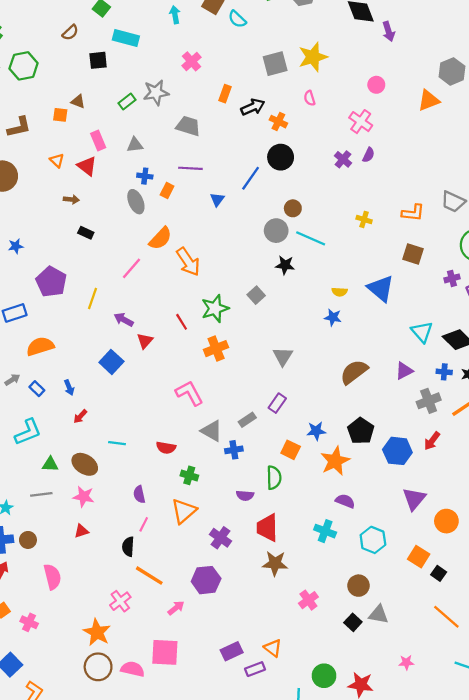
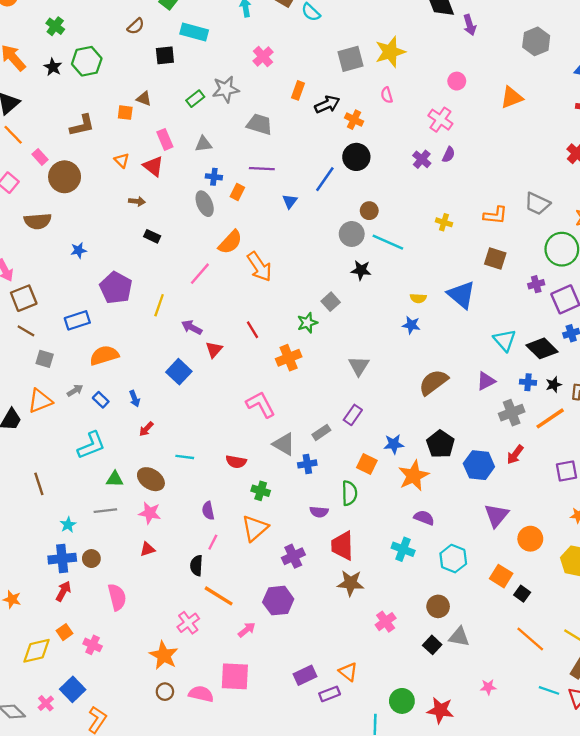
gray hexagon: (452, 71) -> (536, 41), moved
green star: (215, 308) -> (307, 323), moved, size x0.7
purple cross: (220, 538) -> (293, 556), turned 30
brown circle: (98, 667) -> (165, 692), size x0.6

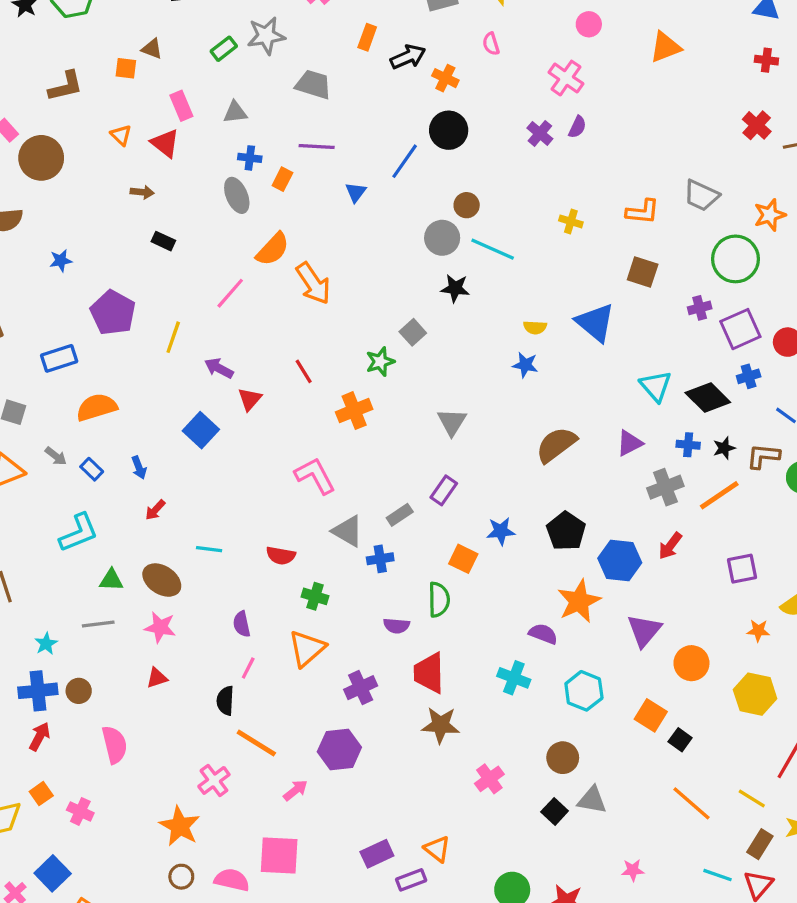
gray arrow: (75, 390) -> (56, 456), turned 70
orange star: (414, 476) -> (579, 601), moved

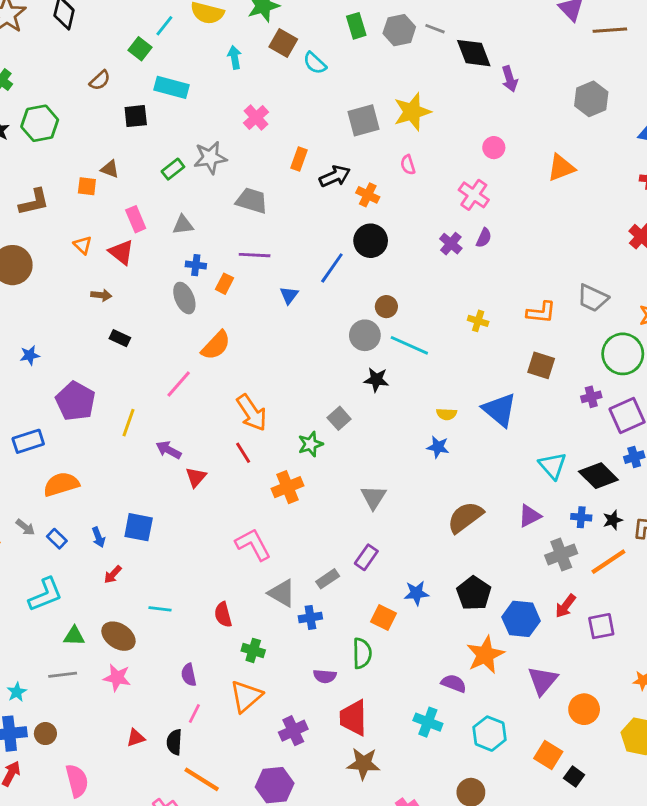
orange arrow: (313, 283) -> (252, 413), moved
blue square: (201, 430) -> (139, 527), moved, turned -32
red semicircle: (281, 556) -> (223, 615), turned 65
purple square: (742, 569) -> (601, 626), moved
red triangle: (157, 678) -> (136, 738), moved

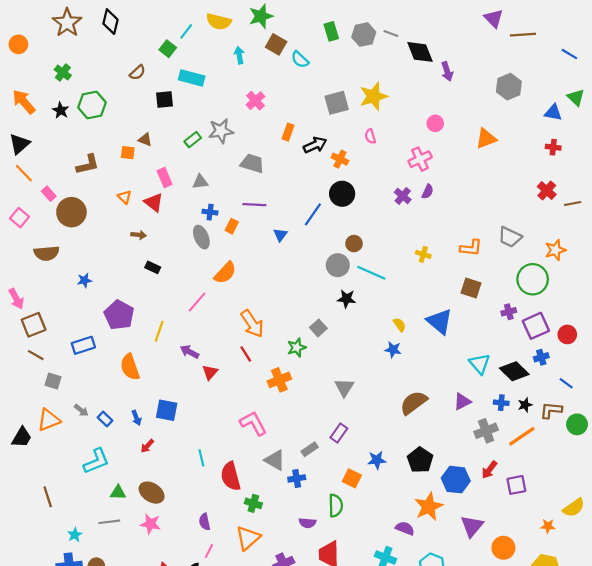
pink cross: (474, 195) -> (420, 159), turned 30
yellow semicircle: (447, 414) -> (399, 325), turned -128
orange semicircle: (61, 484) -> (130, 367), moved, turned -92
cyan line: (160, 609) -> (201, 458), moved, turned 70
red semicircle: (223, 615) -> (231, 476), size x1.5

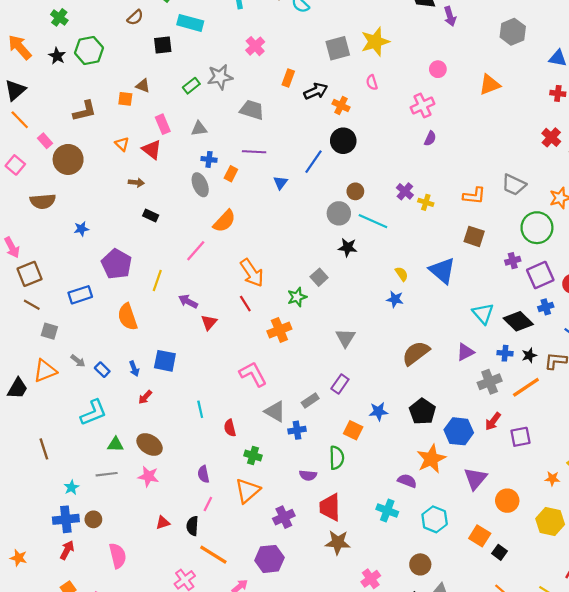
purple cross: (403, 196) -> (405, 191), moved
red semicircle: (231, 476) -> (230, 428), size x0.6

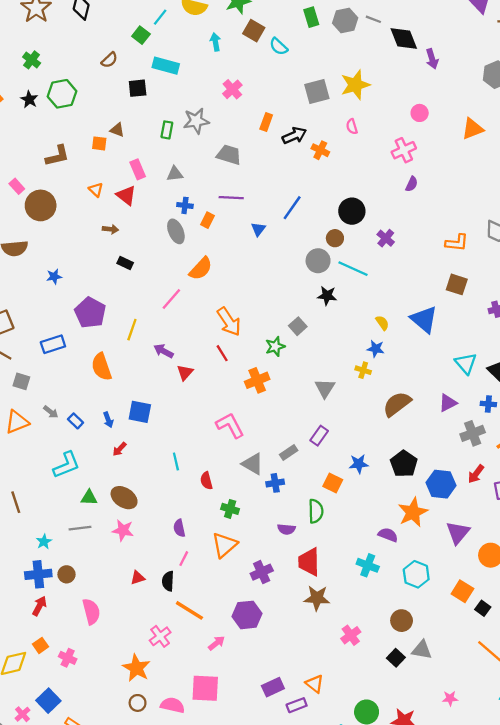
green rectangle: (191, 86) -> (167, 130), turned -42
black circle: (343, 141) -> (352, 211), moved
yellow cross: (426, 202) -> (363, 370), moved

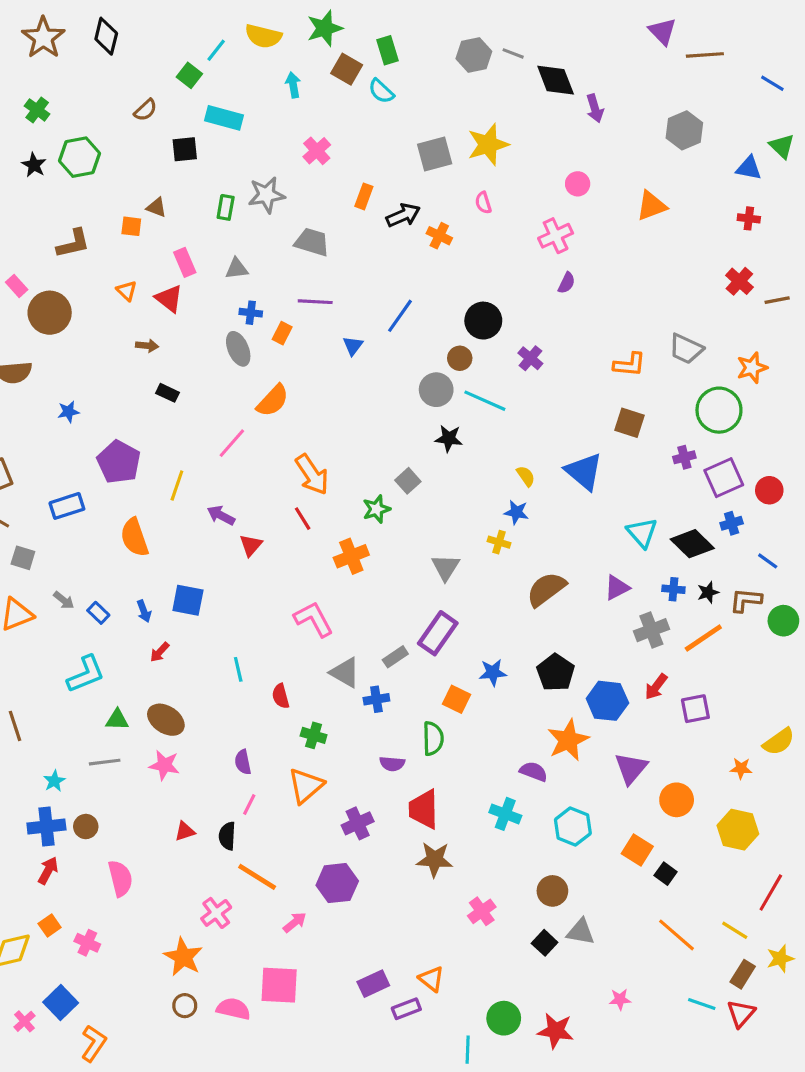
green rectangle: (311, 17) -> (387, 50), moved
purple rectangle: (319, 436) -> (438, 633), size x1.5

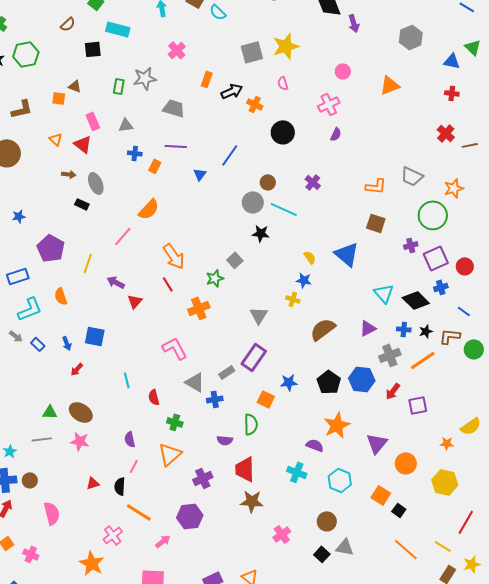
black circle: (483, 321) -> (283, 132), moved
gray ellipse: (238, 349) -> (96, 183), moved
orange semicircle: (134, 537) -> (61, 296), size x0.7
cyan L-shape: (86, 674) -> (30, 309), moved
blue hexagon: (607, 701) -> (362, 379), moved

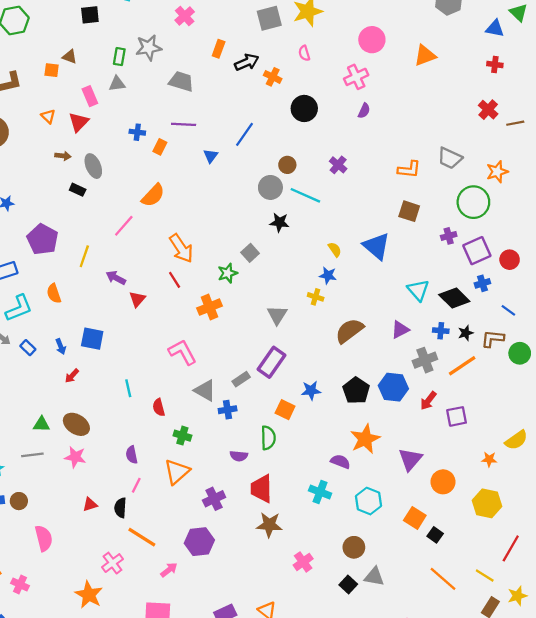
pink circle: (343, 71) -> (372, 40), size x1.5
gray triangle: (126, 125) -> (117, 84), moved
red triangle: (83, 144) -> (79, 122), turned 36

